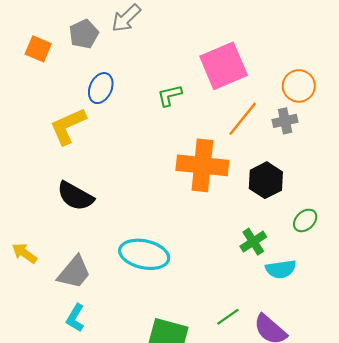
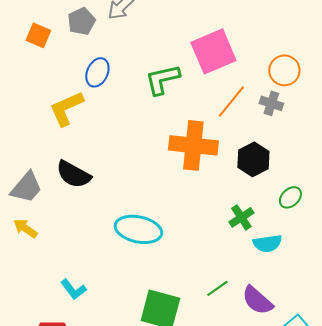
green L-shape: (170, 95) -> (162, 79), size x1.5
gray cross: (285, 121) -> (271, 103), turned 30
gray trapezoid: (74, 272) -> (26, 187), moved
cyan L-shape: (75, 318) -> (73, 289), turned -68

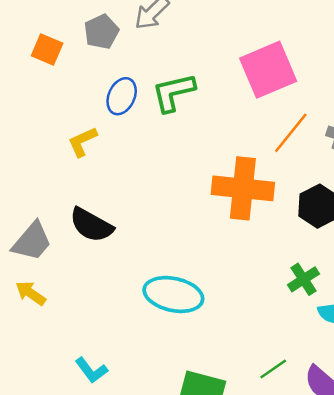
green L-shape: (162, 79) -> (173, 92), moved
yellow L-shape: (66, 108) -> (82, 142), size x0.7

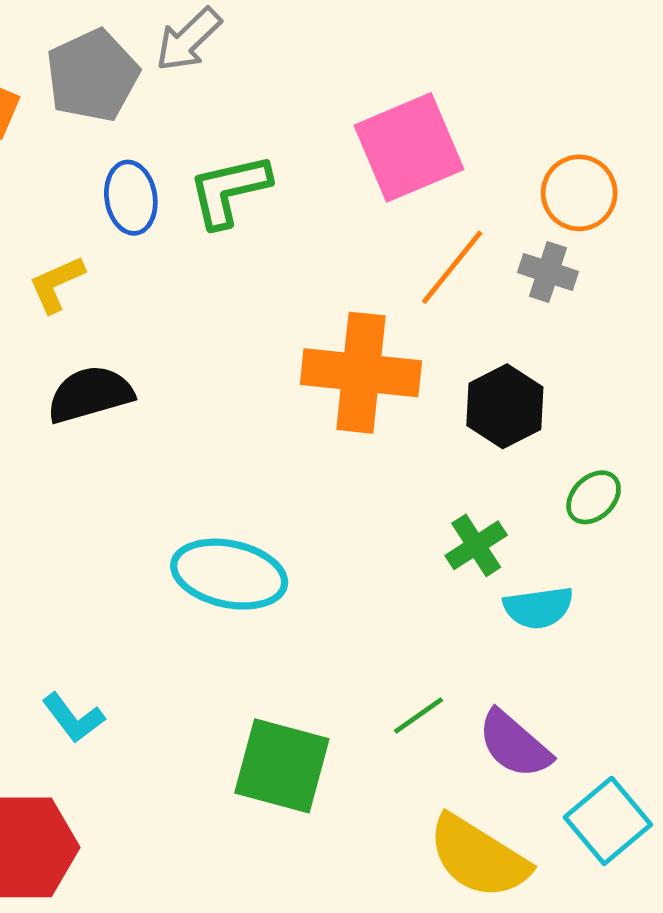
gray pentagon: (101, 32) -> (92, 75), size x1.4
blue ellipse: (122, 96) -> (131, 198), turned -33
black semicircle: (91, 225) -> (90, 394), moved, turned 135

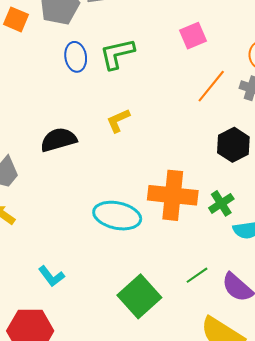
pink square: (409, 147) -> (193, 36), size x0.6
yellow L-shape: (57, 284) -> (118, 121), moved
orange cross: (361, 373) -> (173, 195), moved
green square: (282, 766) -> (139, 296), turned 33

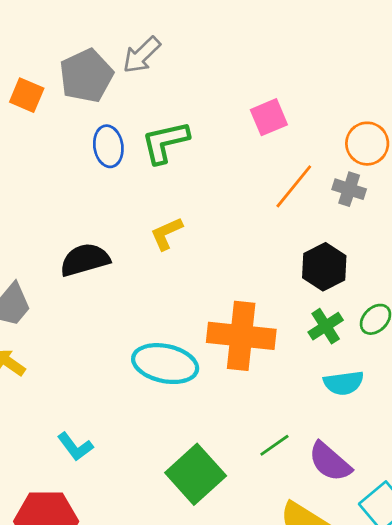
green cross: (221, 203) -> (326, 326), moved

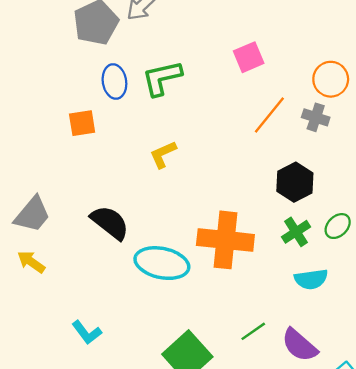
orange square: (27, 95) -> (82, 123), moved, turned -32
black semicircle: (85, 260) -> (110, 223), moved, turned 54

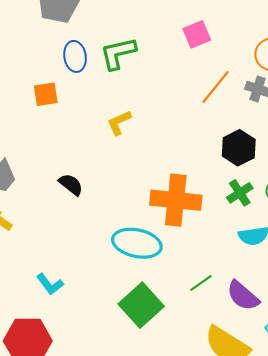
black semicircle: (110, 223) -> (71, 184), size x0.7
cyan ellipse: (162, 263) -> (137, 243), moved

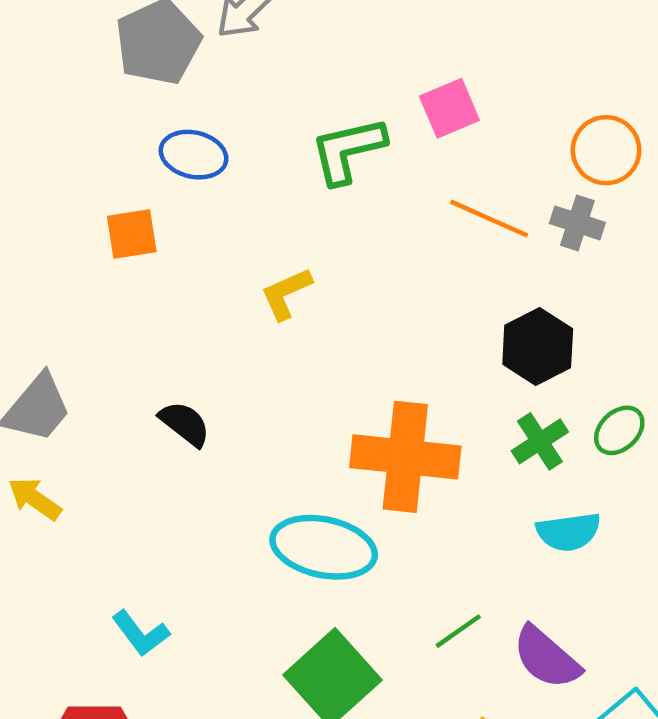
green L-shape: (118, 53) -> (348, 150), moved
blue ellipse: (75, 56) -> (194, 155), turned -68
orange line: (216, 87) -> (489, 219), turned 75

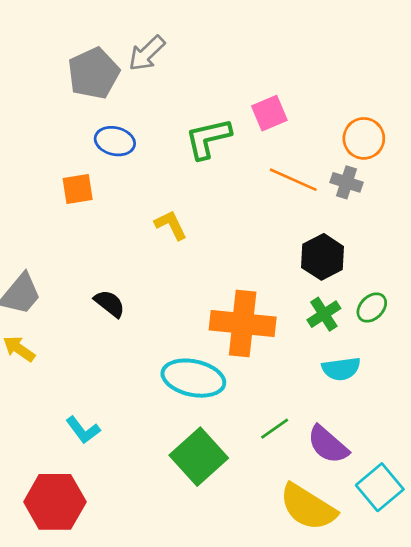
yellow L-shape: (286, 294) -> (171, 225), turned 88

